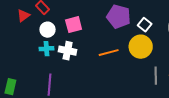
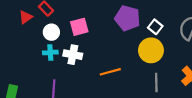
orange line: (109, 53) -> (110, 72), moved
gray line: (156, 76) -> (156, 82), moved

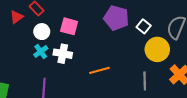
pink square: (79, 27) -> (69, 26), turned 30
yellow circle: (151, 50) -> (157, 49), moved
cyan cross: (50, 53) -> (41, 52), turned -32

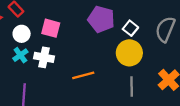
yellow circle: (157, 49) -> (129, 53), moved

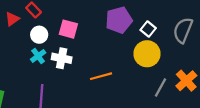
purple pentagon: (101, 19) -> (119, 20), turned -30
gray line: (132, 87) -> (160, 87), moved, turned 30

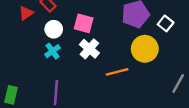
yellow circle: (147, 54) -> (145, 49), moved
white cross: (62, 58) -> (89, 49), moved, turned 30

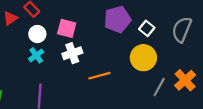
white cross: (89, 49) -> (72, 53), turned 30
yellow circle: (145, 49) -> (143, 58), moved

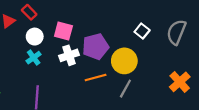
purple pentagon: (117, 19) -> (96, 46), moved
yellow circle: (143, 58) -> (124, 61), moved
gray line: (159, 87) -> (125, 89), moved

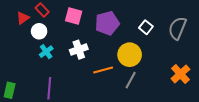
pink square: (63, 31) -> (74, 16), moved
white circle: (35, 37) -> (39, 31), moved
purple pentagon: (96, 46) -> (107, 23), moved

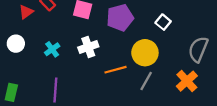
gray semicircle: (177, 28) -> (198, 49), moved
white circle: (39, 31) -> (16, 44), moved
orange cross: (180, 74) -> (187, 81), moved

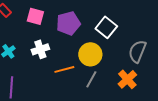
white square: (163, 22) -> (106, 27), size x1.5

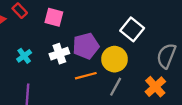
purple pentagon: (68, 23) -> (86, 46), moved

